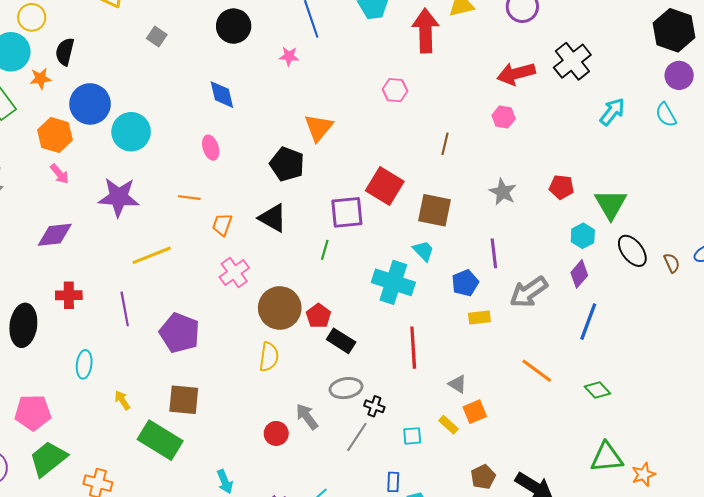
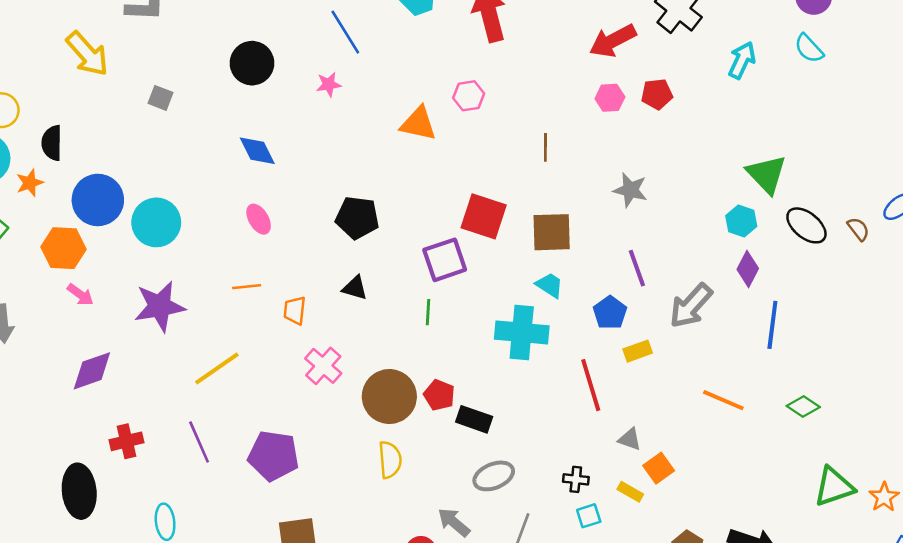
orange triangle: (319, 128) -> (418, 124), moved, turned -44
red pentagon: (561, 187) -> (657, 94), moved
black triangle: (273, 218) -> (355, 288), size x0.7
red line: (413, 348) -> (591, 385), moved
black cross: (374, 406) -> (576, 479), moved

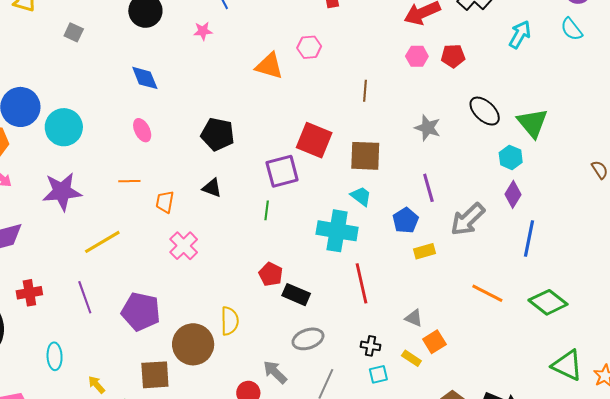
black ellipse: (806, 225) -> (485, 111), moved
red line: (591, 385) -> (361, 283), moved
brown circle: (389, 397) -> (193, 344), moved
green diamond: (803, 406) -> (548, 302), size x1.5
green triangle: (834, 487) -> (567, 365), turned 40

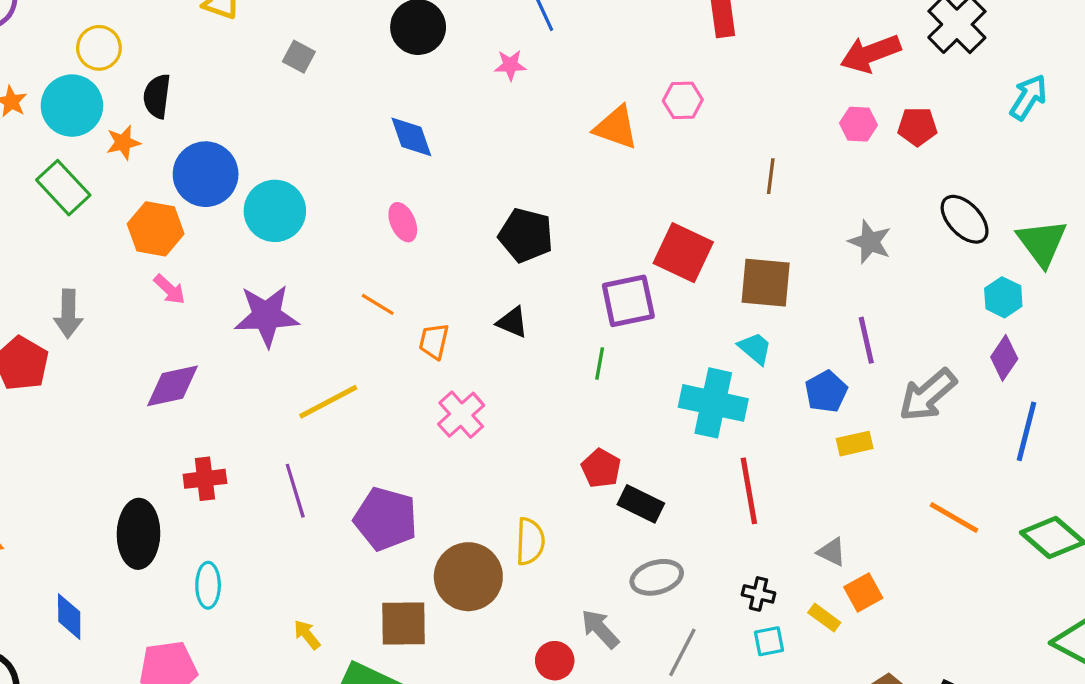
orange line: (129, 181) -> (378, 304), turned 30
cyan ellipse: (55, 356) -> (208, 585), moved

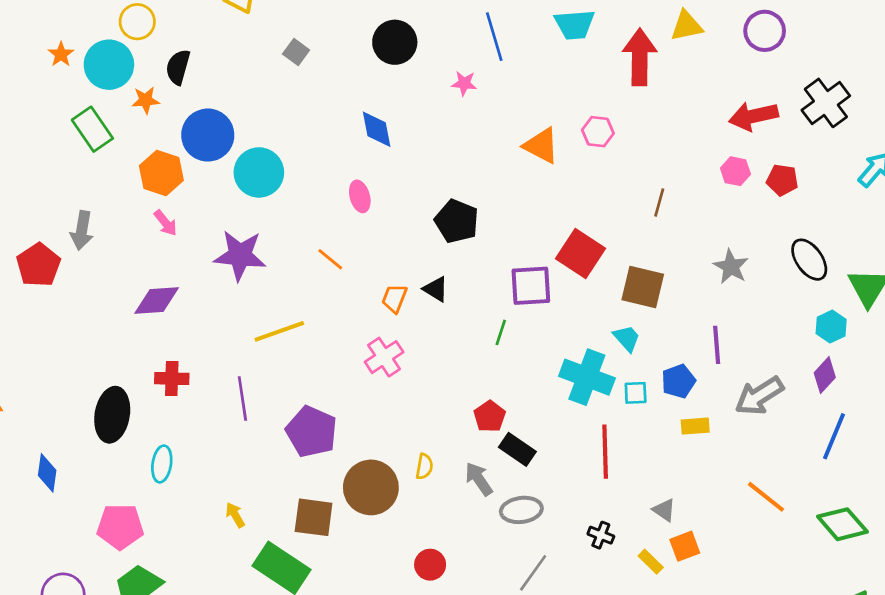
orange trapezoid: (434, 341) -> (394, 298), moved
yellow semicircle: (530, 541) -> (424, 466), size x0.7
gray arrow: (600, 629) -> (479, 479), moved
cyan square: (769, 641) -> (636, 393), moved

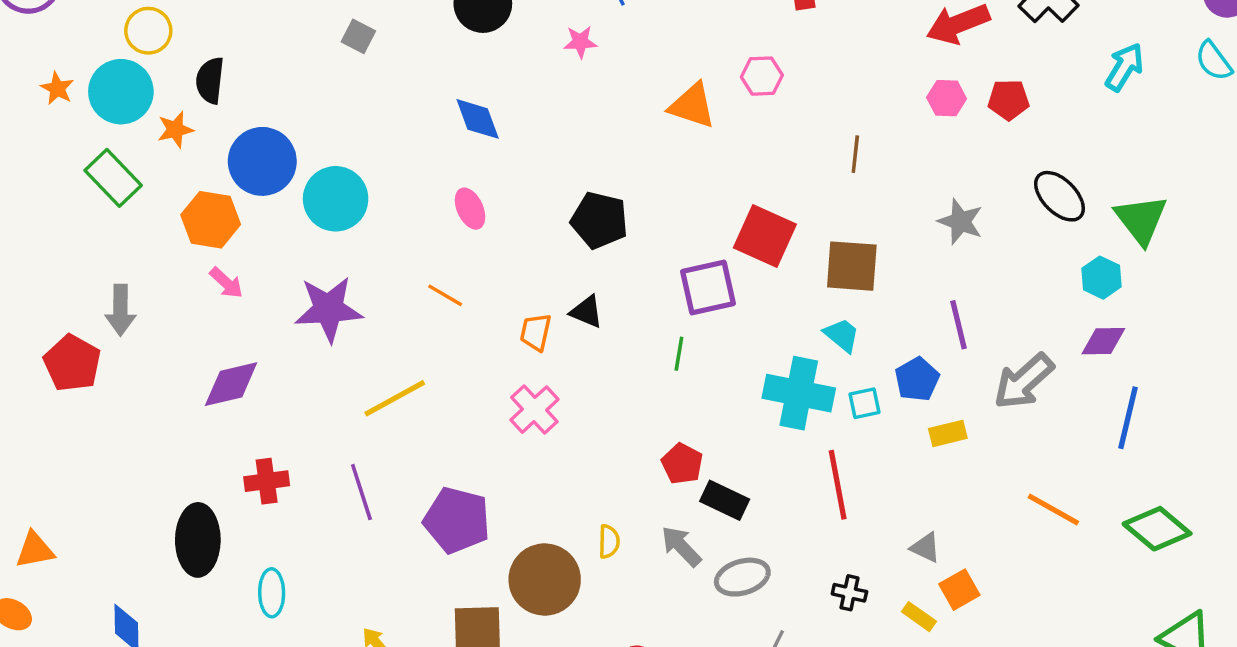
purple diamond: (825, 375) -> (1103, 341), turned 56

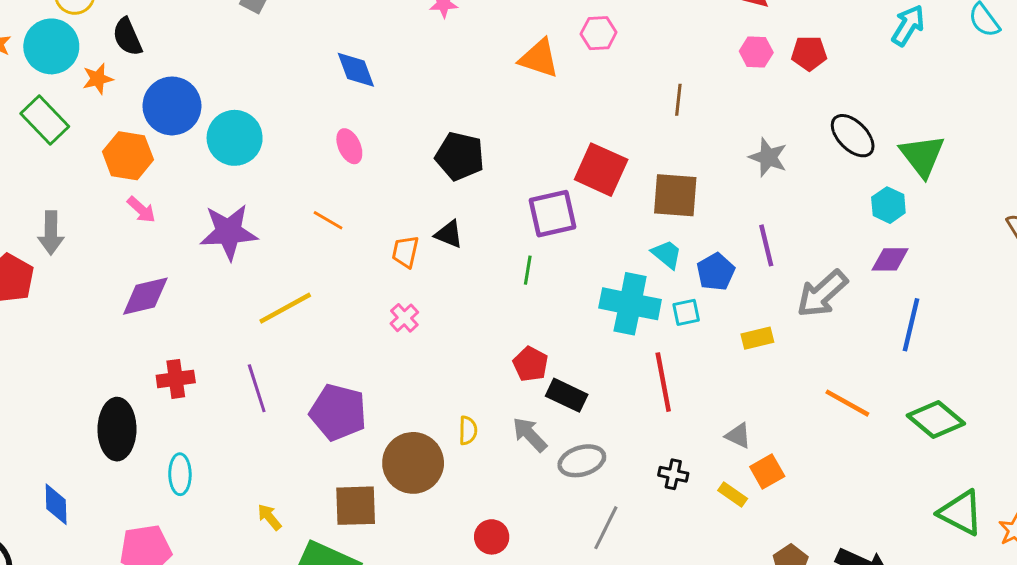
black semicircle: (210, 80) -> (127, 37), turned -30
blue pentagon: (917, 379) -> (716, 272), moved
pink cross: (534, 410) -> (404, 318), size x0.7

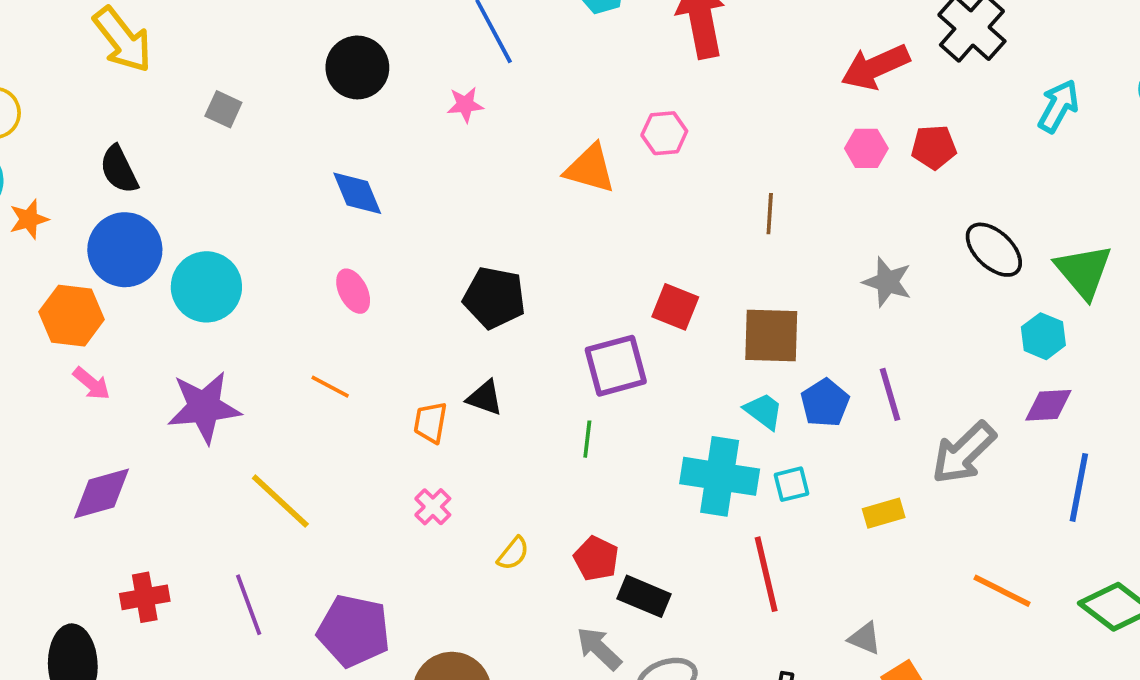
black semicircle: (127, 37) -> (119, 169), moved
red square: (601, 170) -> (675, 307), size x0.7
blue pentagon: (716, 272) -> (825, 403), moved
yellow line: (285, 308) -> (280, 501), turned 74
yellow semicircle: (468, 430) -> (513, 553), moved, turned 40

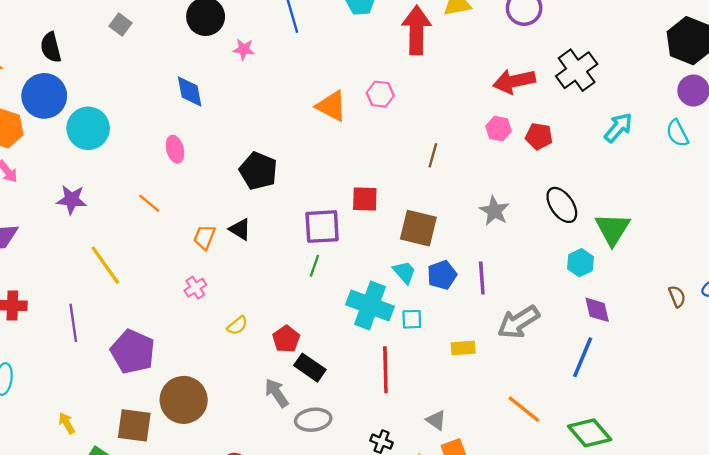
pink star: (465, 105) -> (244, 49), moved
red square: (675, 307) -> (365, 199), turned -32
purple diamond: (1048, 405) -> (597, 310), moved, turned 68
purple star: (204, 407) -> (72, 200), size x0.7
green line: (587, 439) -> (314, 266), moved

